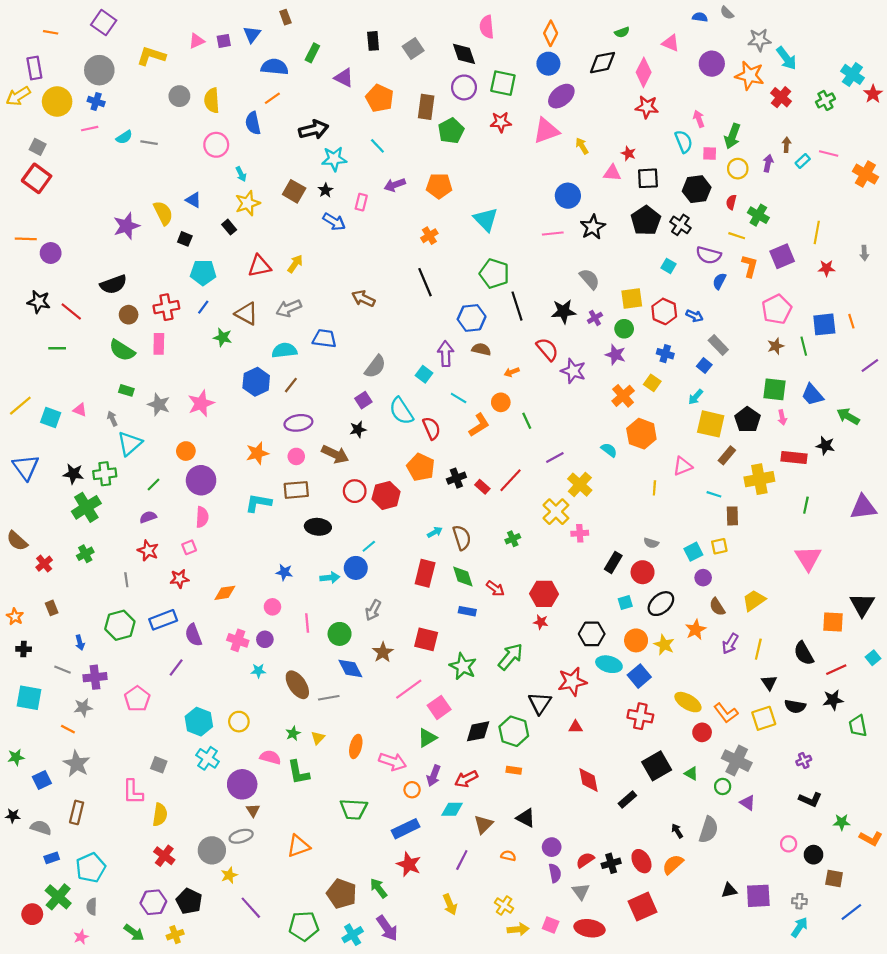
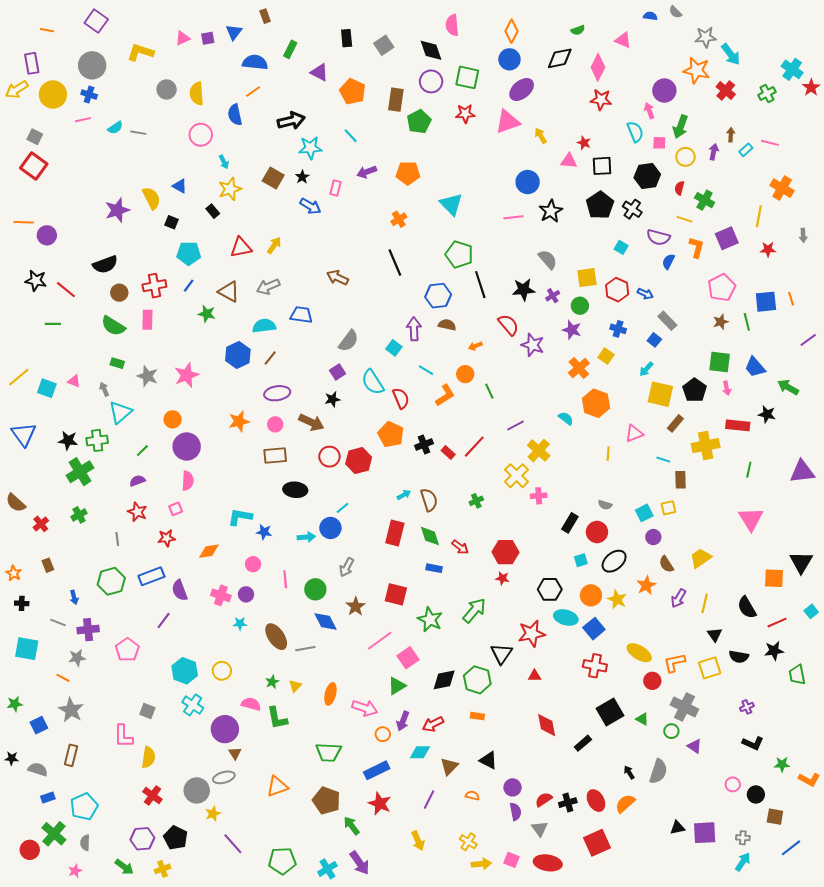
purple circle: (712, 64) -> (664, 90), moved
orange cross: (865, 174) -> (782, 188), moved
cyan L-shape: (258, 503) -> (240, 517), moved
orange L-shape: (726, 713) -> (674, 663), turned 115
brown pentagon: (342, 894) -> (326, 801), moved

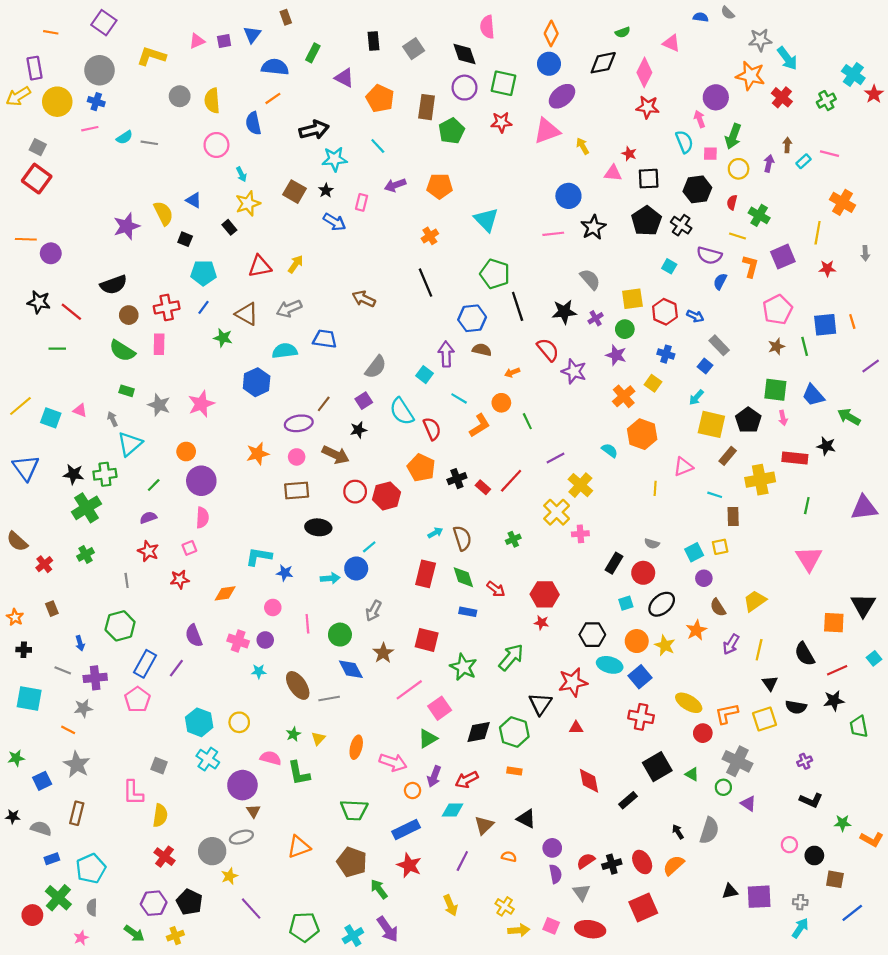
brown line: (270, 358) -> (324, 404), moved
blue rectangle: (151, 576) -> (145, 664), moved, turned -40

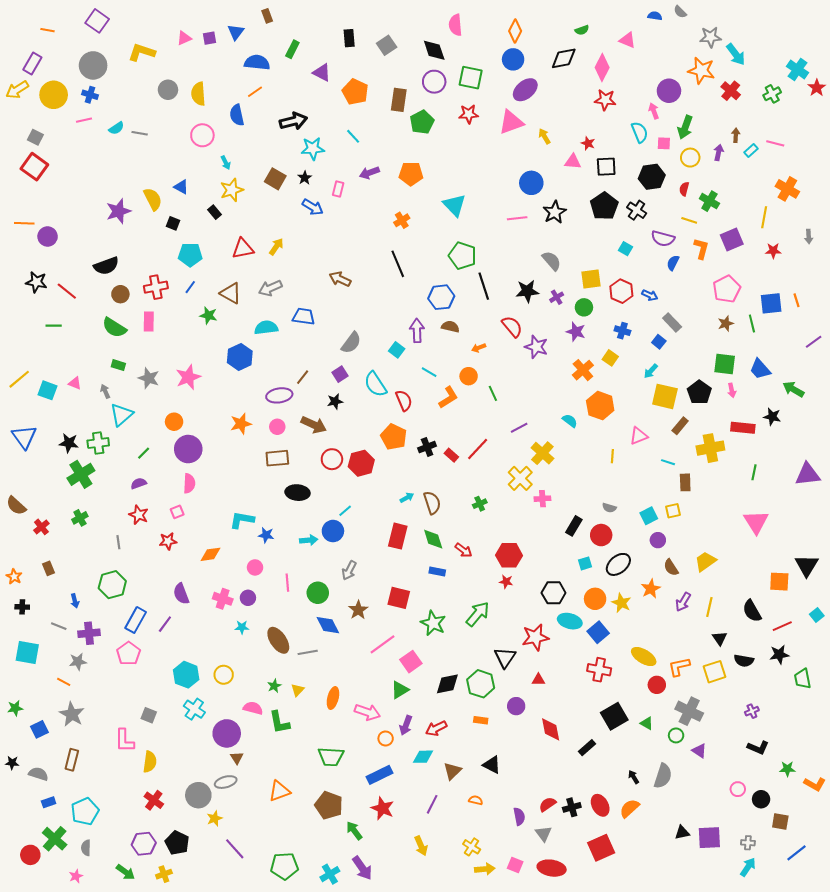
purple rectangle: (35, 68) -> (32, 63), turned 40
purple circle: (552, 848) -> (516, 706), moved

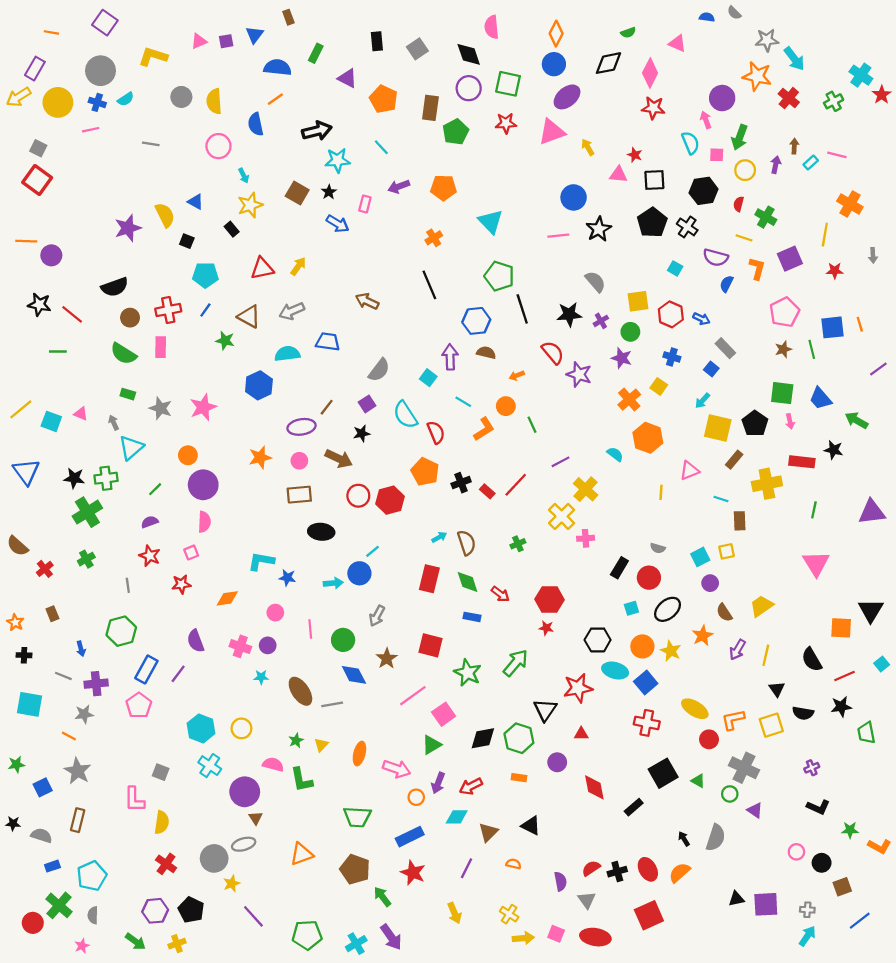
cyan semicircle: (116, 128) -> (126, 99), moved
brown square: (780, 821) -> (842, 887), turned -30

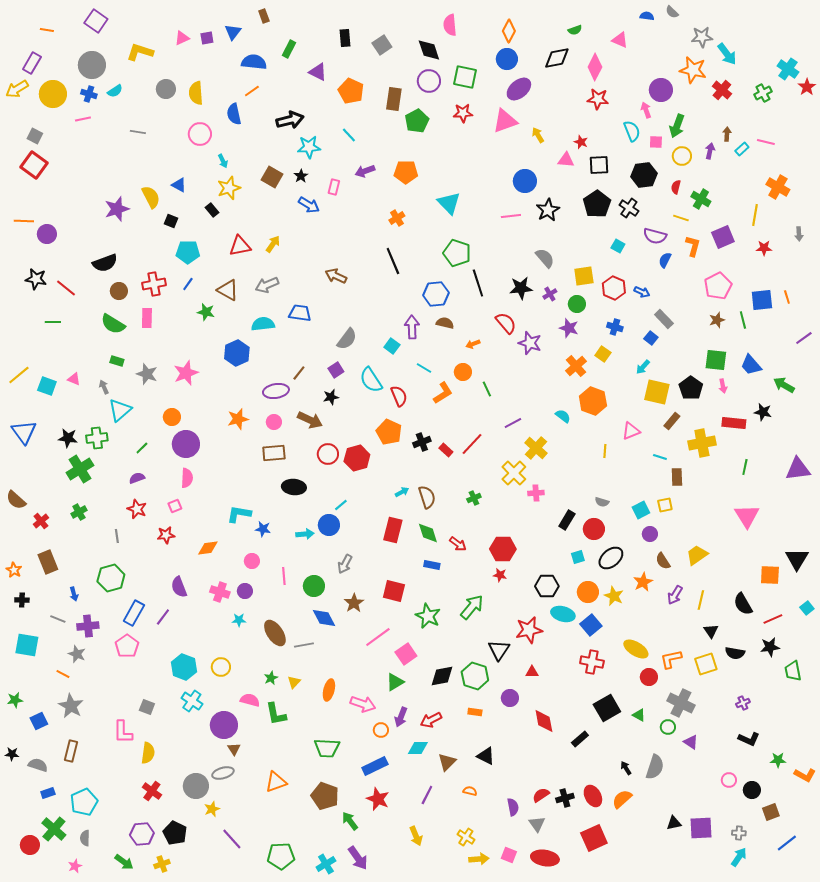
brown rectangle: (52, 614) -> (48, 562), size x1.6
gray star: (84, 714) -> (77, 654), turned 30

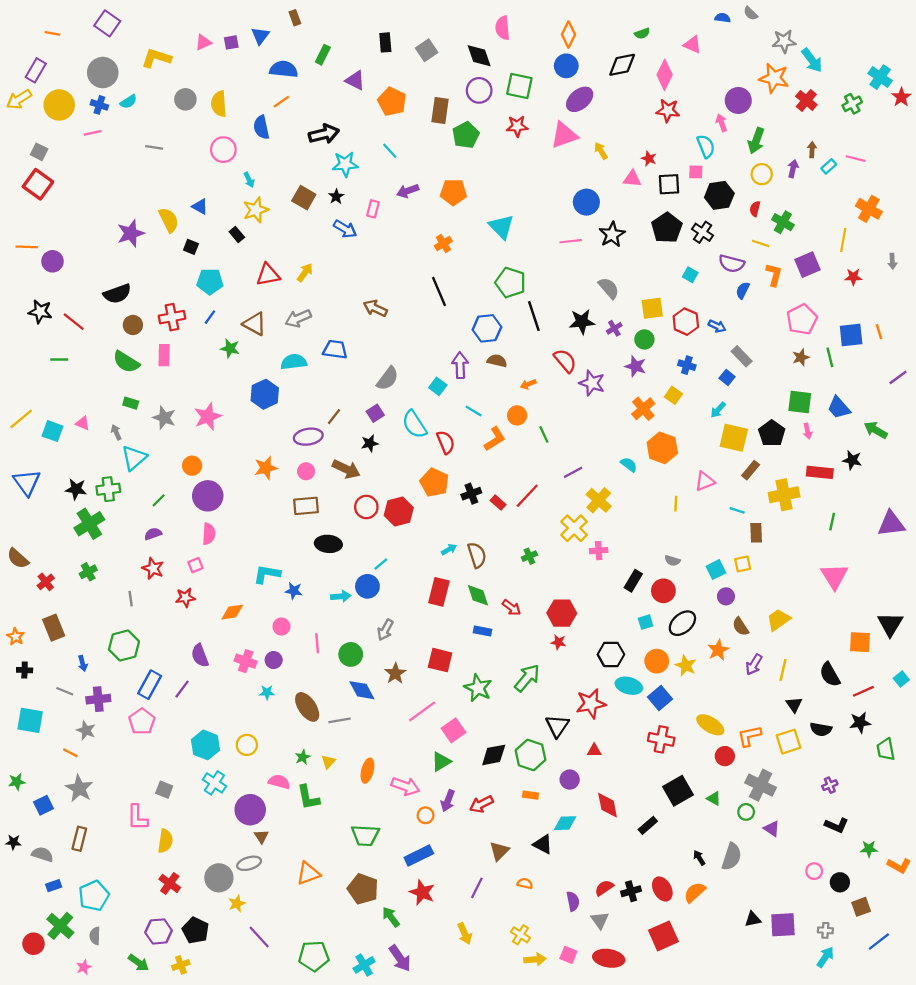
pink square: (656, 142) -> (696, 172), moved
cyan diamond: (418, 748) -> (565, 823), moved

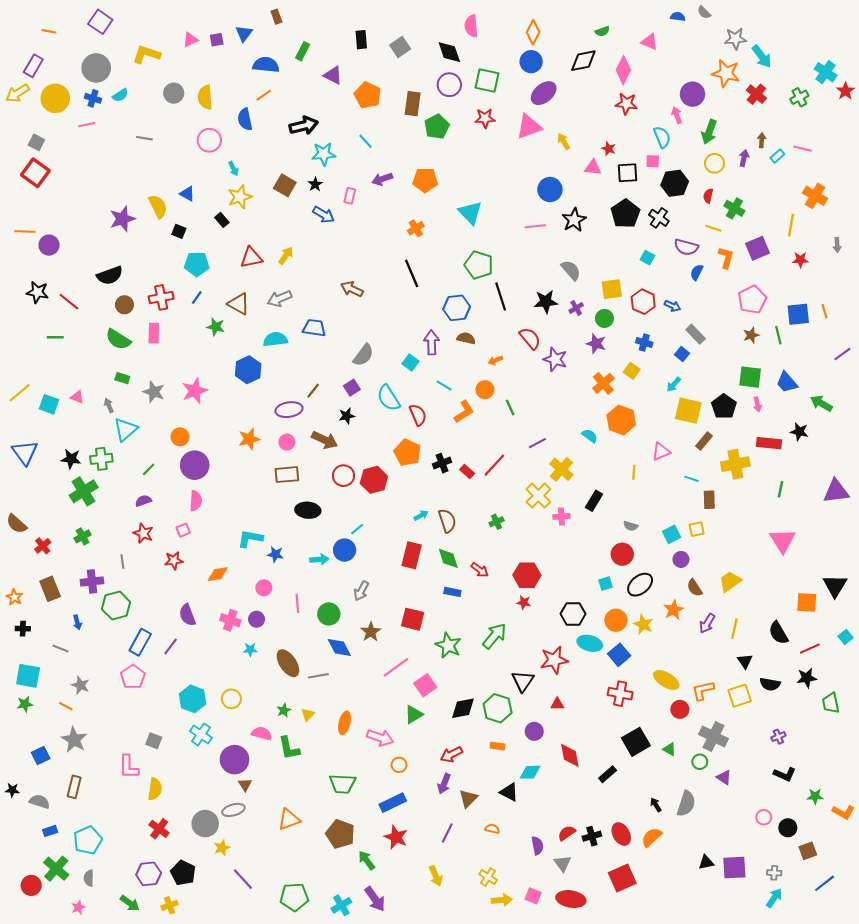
black rectangle: (633, 581) -> (594, 501), moved
purple cross: (98, 699) -> (92, 581), moved
green star: (17, 782) -> (25, 704), moved
purple arrow: (448, 801) -> (444, 784), moved

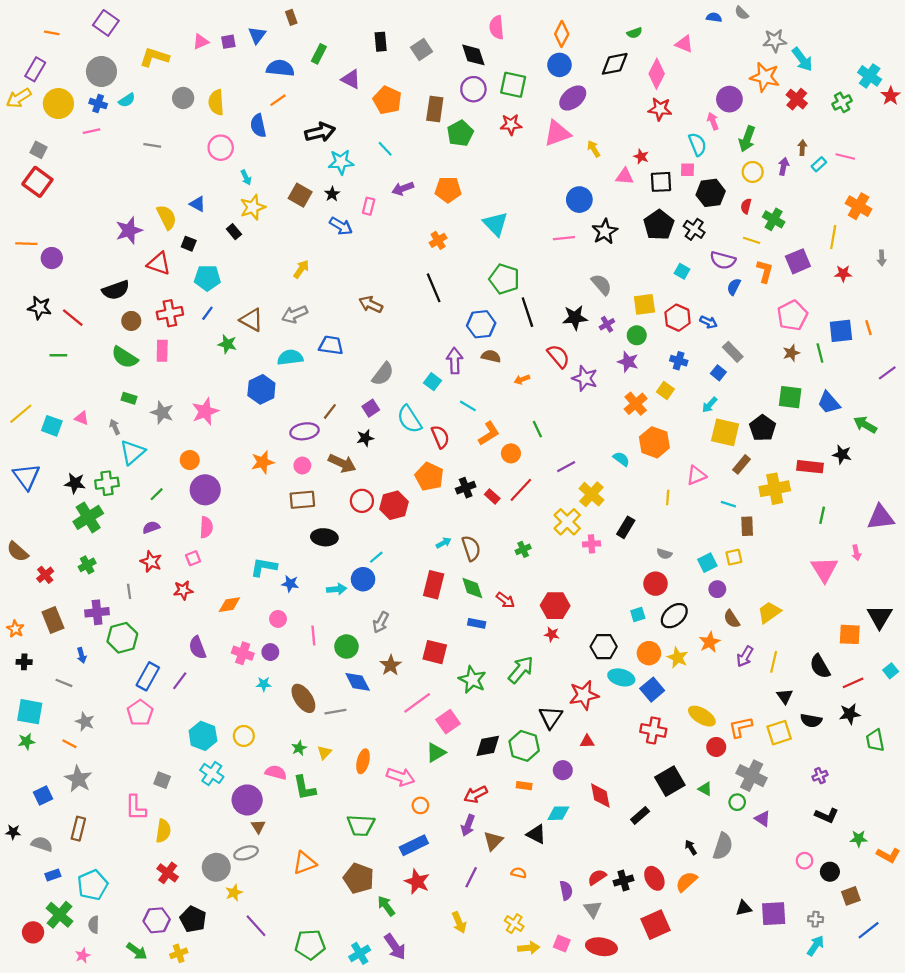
red triangle: (251, 258) -> (159, 264), moved, turned 30
orange circle: (485, 390) -> (511, 453), moved
pink arrow: (757, 404) -> (856, 553), moved

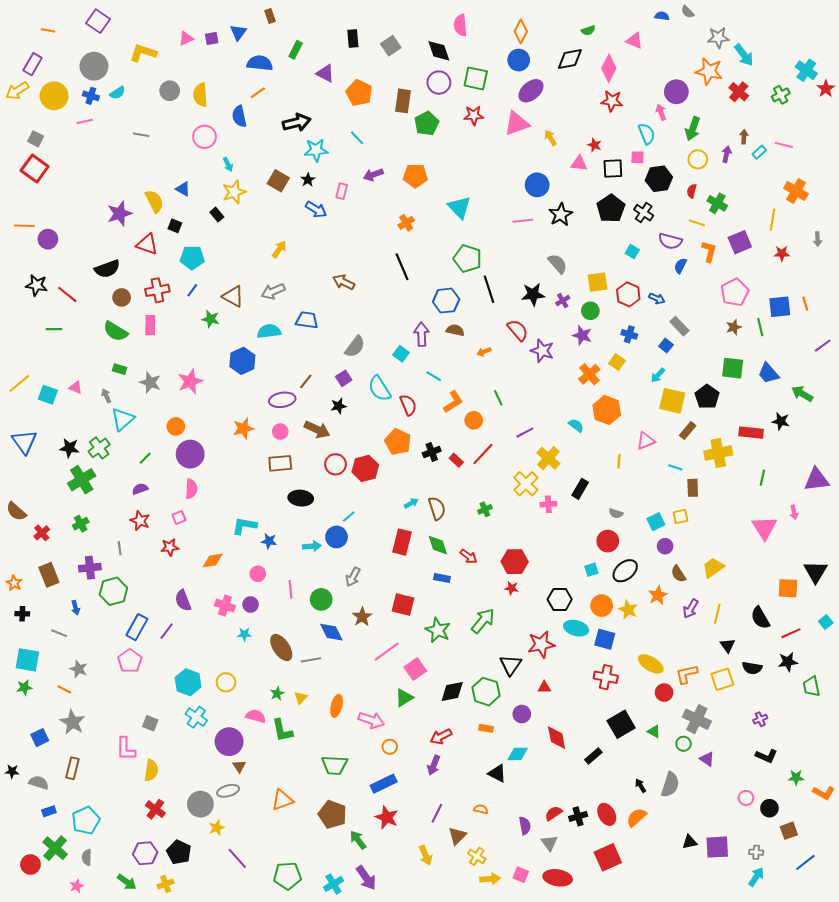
green cross: (107, 483) -> (99, 448), turned -30
blue square: (652, 690) -> (605, 639), turned -35
brown triangle: (493, 841) -> (457, 836), moved

